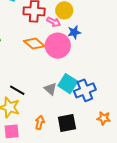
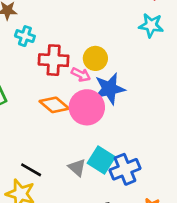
blue star: (74, 32) -> (109, 89), size x1.6

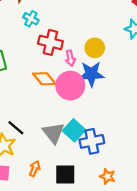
yellow circle: (95, 58) -> (95, 48), moved
pink arrow: (81, 75) -> (70, 58), turned 42
gray triangle: (77, 168) -> (53, 133), size x1.5

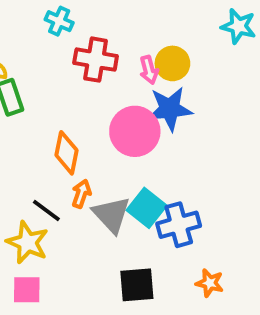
pink arrow: (70, 58) -> (149, 70), moved
orange diamond: (44, 79) -> (66, 153), moved, turned 55
orange arrow: (35, 169) -> (81, 194), moved

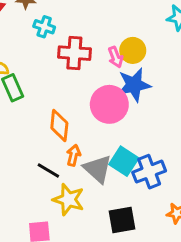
yellow star: (28, 242) -> (68, 200), moved

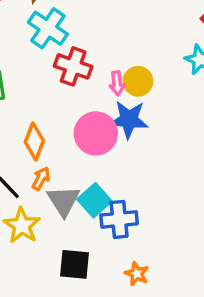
cyan cross: (44, 27) -> (48, 28), size x1.6

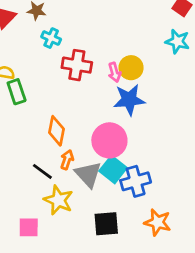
cyan cross: (48, 28) -> (51, 38), size x0.6
pink circle: (96, 133) -> (109, 140), moved
orange star: (137, 274) -> (158, 222), size x1.4

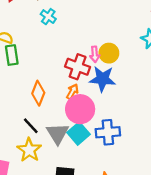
red cross: (77, 65) -> (78, 67), moved
orange arrow: (67, 160) -> (72, 92), moved
black line: (42, 171) -> (31, 126), moved
blue cross: (136, 181) -> (108, 132), moved

